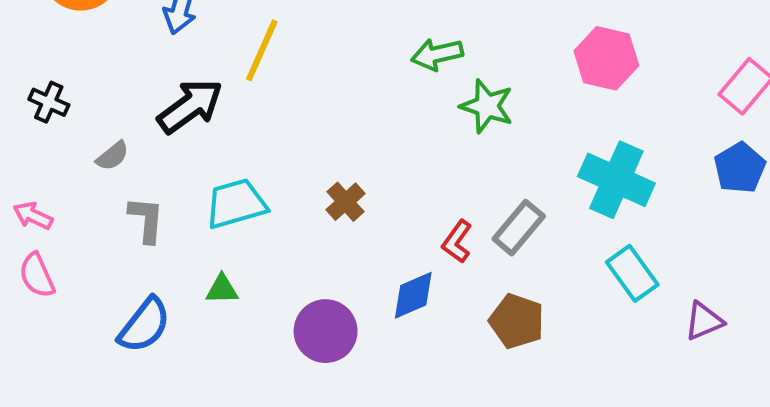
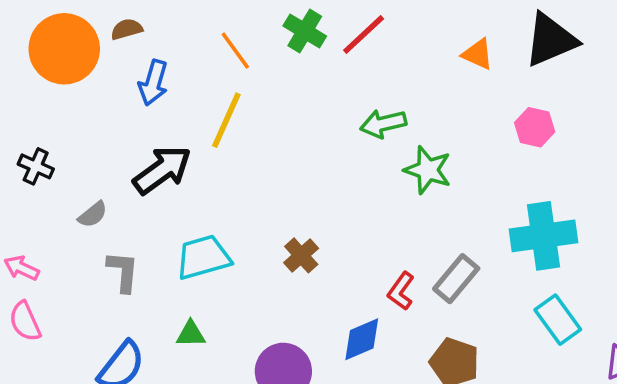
pink hexagon: (606, 58) -> (535, 127), size x0.7
cyan cross: (616, 180) -> (544, 236), turned -32

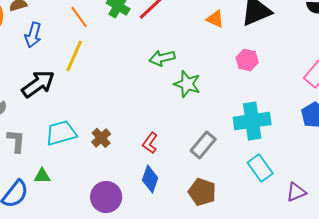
brown cross: (301, 255) -> (101, 138), moved
red L-shape: (401, 291) -> (150, 143), moved
green triangle: (191, 334) -> (42, 176), moved
blue diamond: (362, 339) -> (150, 179), turned -48

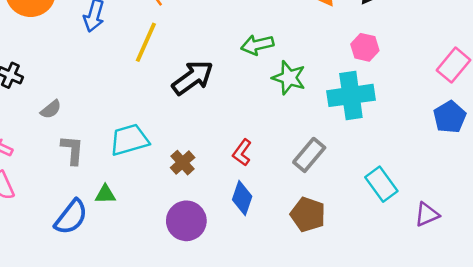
black arrow: (38, 84) -> (193, 78), moved
cyan cross: (252, 121) -> (351, 95), moved
brown cross: (101, 138) -> (183, 163), moved

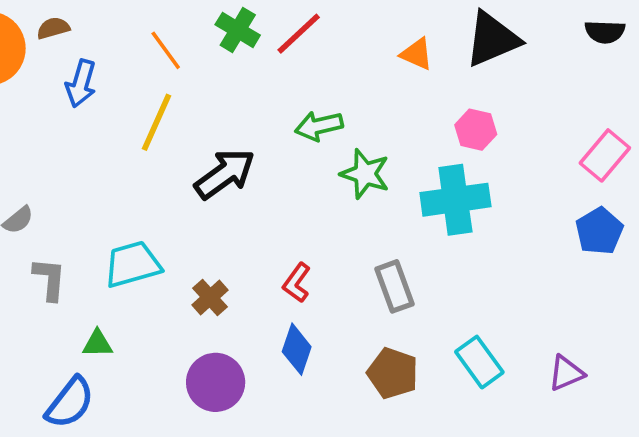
gray rectangle: (309, 155) -> (395, 286), turned -60
cyan rectangle: (381, 184) -> (479, 362), moved
blue semicircle: (71, 217) -> (70, 403), moved

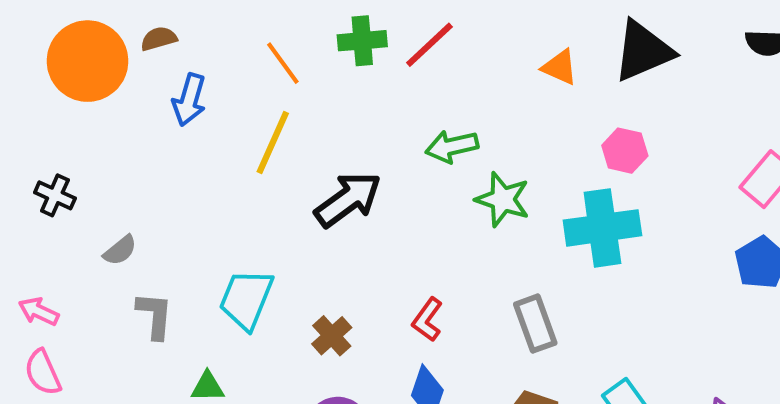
green cross: (238, 30) -> (362, 41), turned -36
cyan trapezoid: (133, 264) -> (246, 299), turned -52

